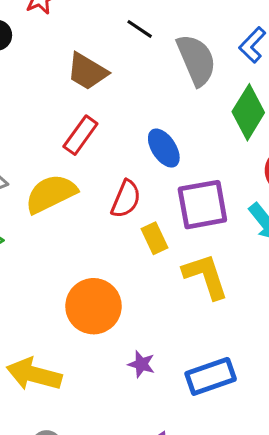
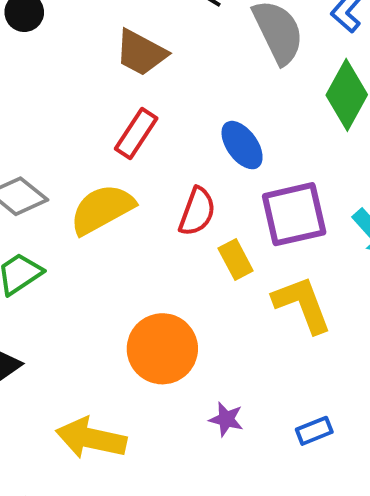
blue rectangle: (211, 376) -> (314, 431), size x0.6

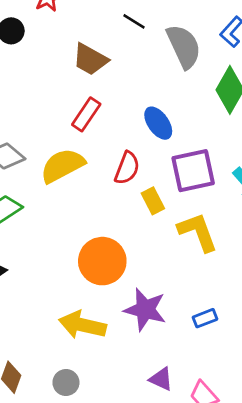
purple star: (226, 419) -> (145, 310), size x1.8
yellow arrow: (91, 438) -> (82, 325), moved

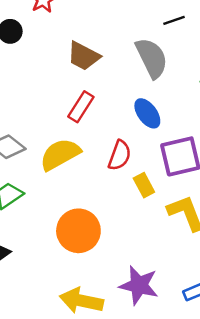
black line: (134, 21) -> (174, 20), moved, turned -50
gray semicircle: (184, 46) -> (152, 58), moved
orange circle: (102, 261) -> (78, 231), moved

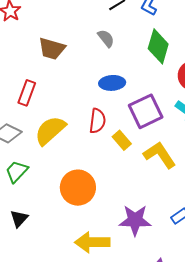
gray semicircle: (152, 58) -> (106, 38), size x0.6
red rectangle: (81, 107) -> (27, 93), moved
blue ellipse: (147, 113) -> (112, 83), turned -45

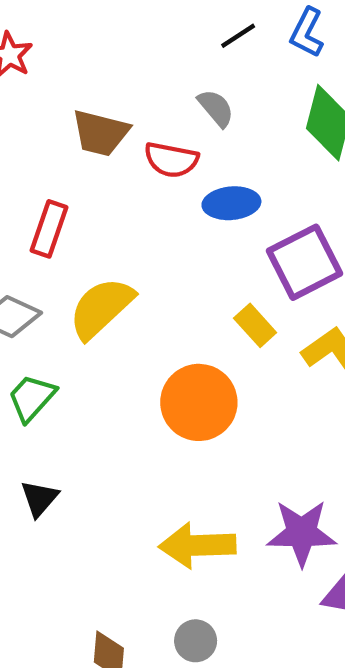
red semicircle: (97, 121) -> (171, 160), moved, turned 95
orange circle: (78, 188) -> (199, 402), moved
purple star: (135, 220) -> (302, 533), moved

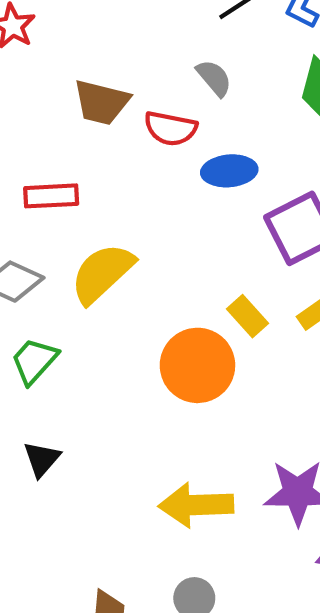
red rectangle: (49, 229) -> (51, 196), turned 68
yellow rectangle: (255, 325) -> (248, 316), moved

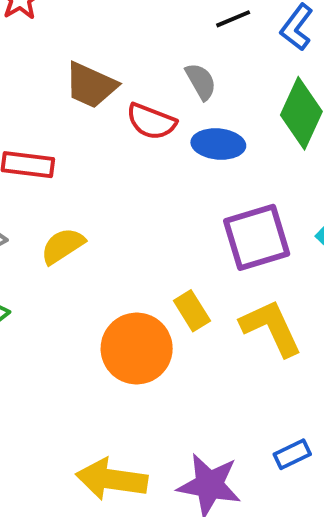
blue ellipse: (229, 171) -> (218, 144), moved
yellow semicircle: (102, 273) -> (63, 246), size x0.7

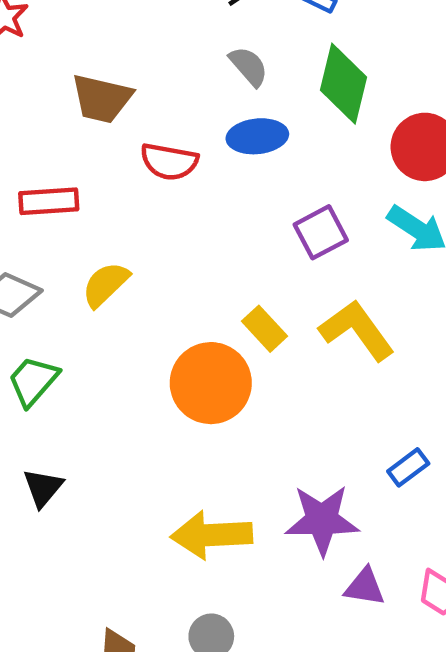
gray semicircle: (201, 81) -> (249, 66), moved
red semicircle: (151, 121) -> (169, 162), moved
purple square: (257, 237) -> (321, 232), size x0.7

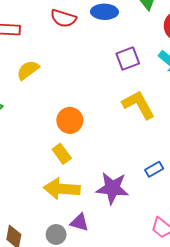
yellow rectangle: (264, 329) -> (62, 154), moved
orange circle: (211, 383) -> (70, 120), size x0.7
purple triangle: (365, 587) -> (79, 222), moved

